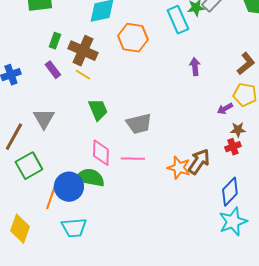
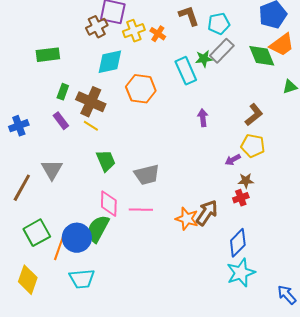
green square: (29, 166) -> (37, 233), moved
green semicircle: (90, 178) -> (98, 229), turned -72

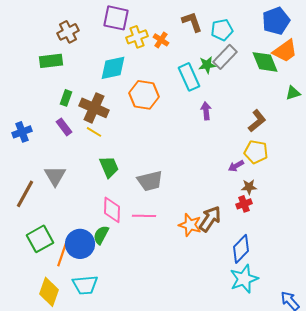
brown cross: (97, 27) -> (68, 32), moved
purple arrow: (203, 118) -> (206, 111), moved
green semicircle: (98, 229) -> (101, 235), size x0.7
yellow diamond: (28, 280) -> (49, 292), moved

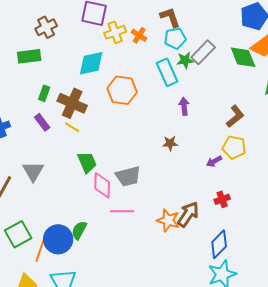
cyan pentagon: (222, 30) -> (175, 38), moved
brown star: (249, 187) -> (170, 143), moved
pink diamond: (112, 210) -> (102, 185), moved

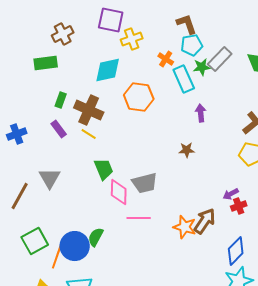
orange cross: (139, 35) -> (166, 59), moved
purple arrow: (214, 161) -> (231, 194), moved

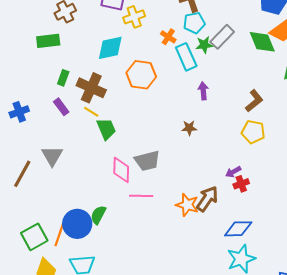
green trapezoid: (104, 169) -> (106, 129), moved
green square: (35, 241) -> (34, 237), moved
blue diamond: (236, 251) -> (238, 229), turned 44

